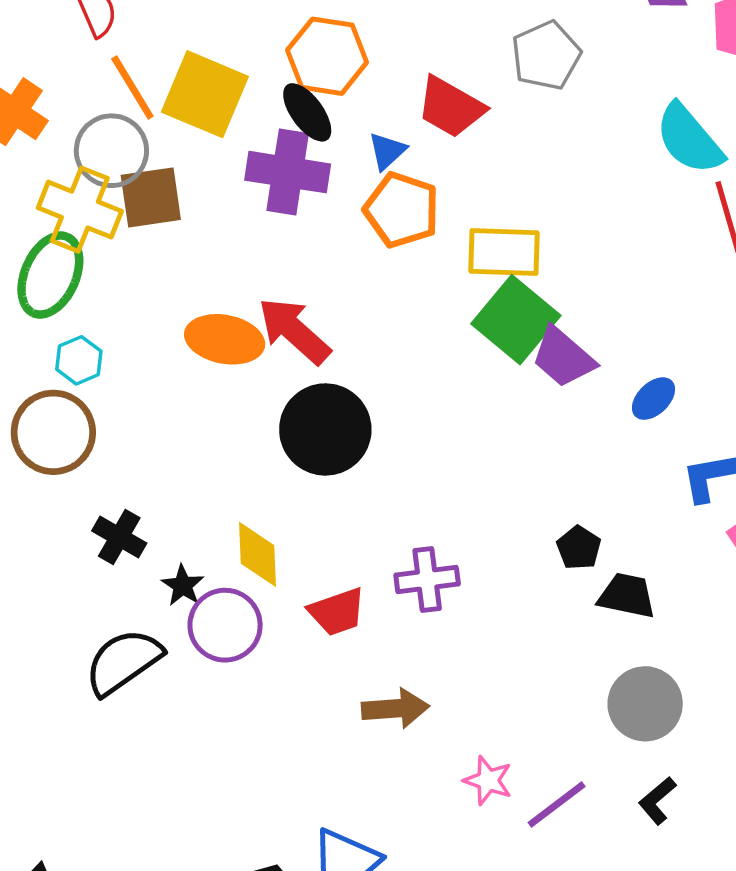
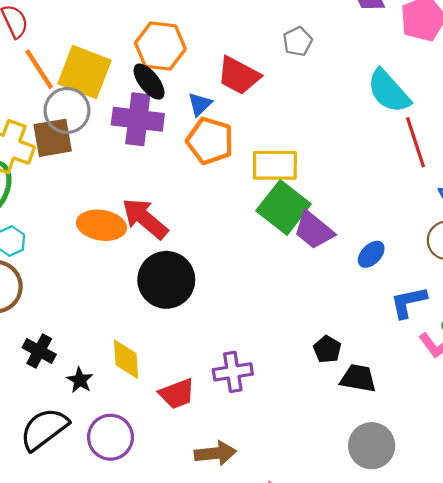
gray pentagon: (546, 55) -> (298, 41), size x0.7
gray circle: (111, 151) -> (67, 110), moved
purple circle: (225, 625) -> (110, 437), moved

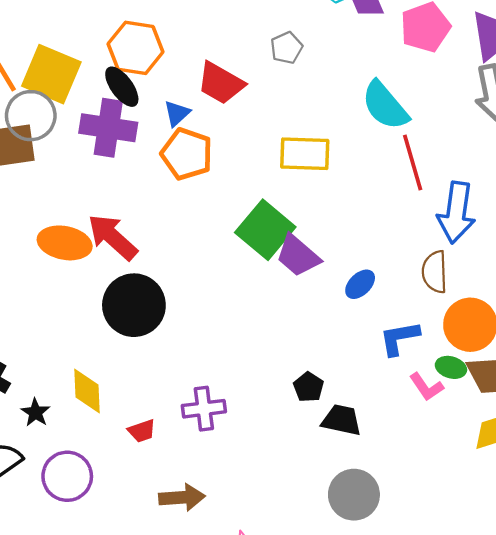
yellow rectangle: (275, 165) -> (305, 154), moved
red trapezoid: (177, 394) -> (142, 431), size x0.7

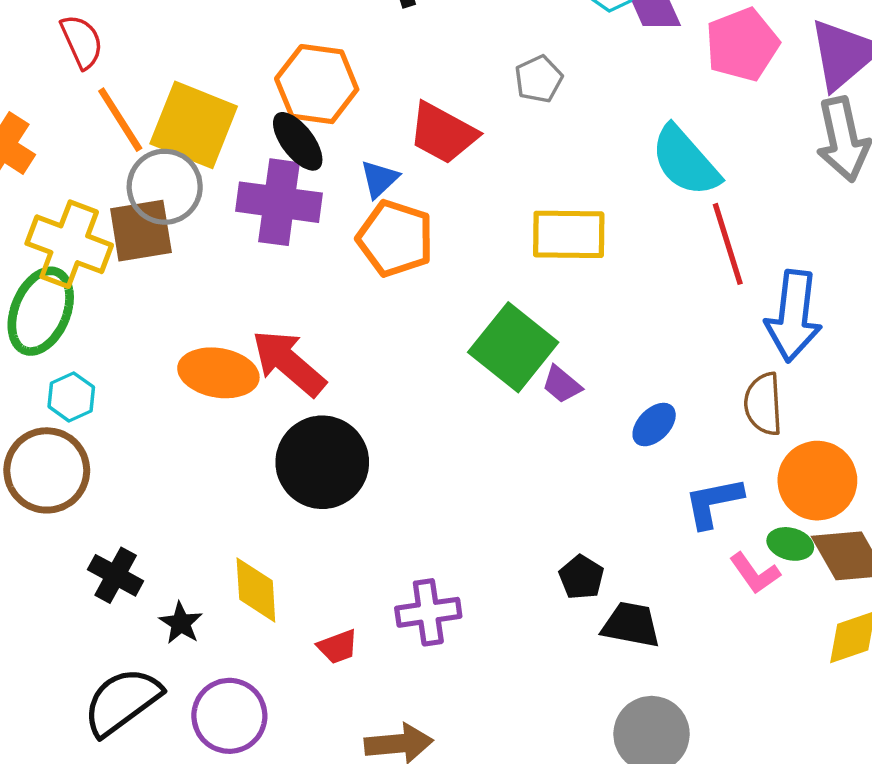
purple trapezoid: (298, 256) -> (562, 384), size x0.6

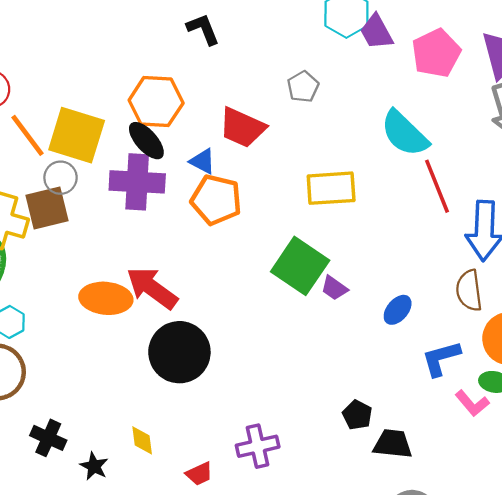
blue triangle: (379, 179) -> (203, 161), turned -44
gray circle: (165, 187) -> (61, 178), size x0.7
yellow diamond: (256, 590) -> (142, 440), size x0.7

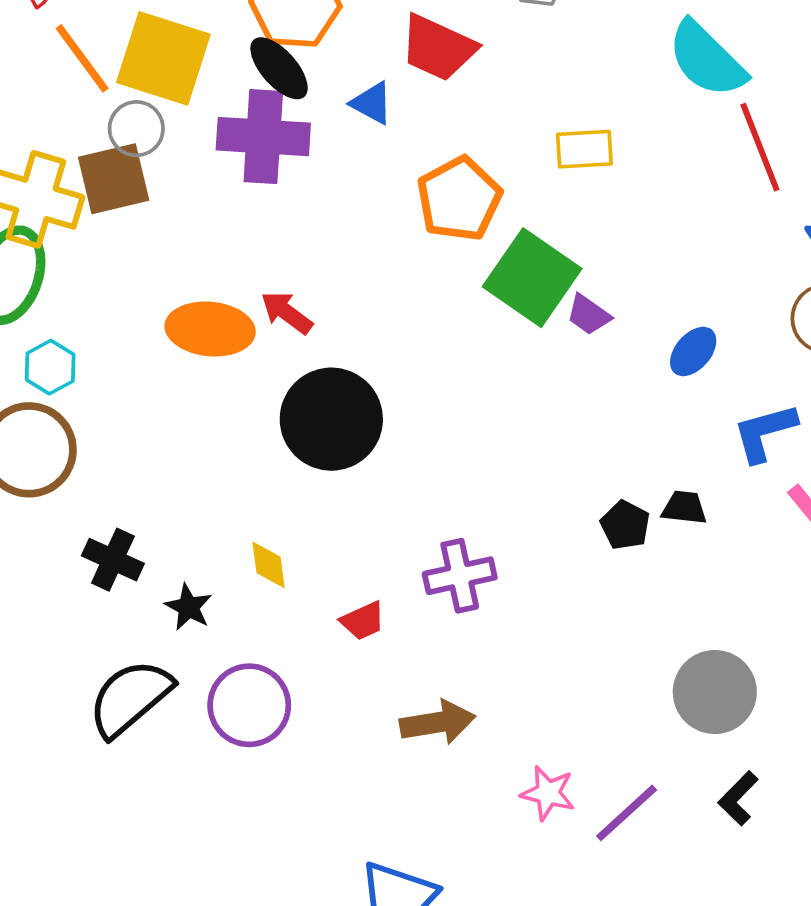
yellow rectangle: (331, 188) -> (584, 149), size x0.7
orange pentagon: (216, 200) -> (459, 199), moved, turned 30
red arrow: (152, 288) -> (287, 312), size x0.6
black trapezoid: (393, 444) -> (684, 508), moved, size x0.7

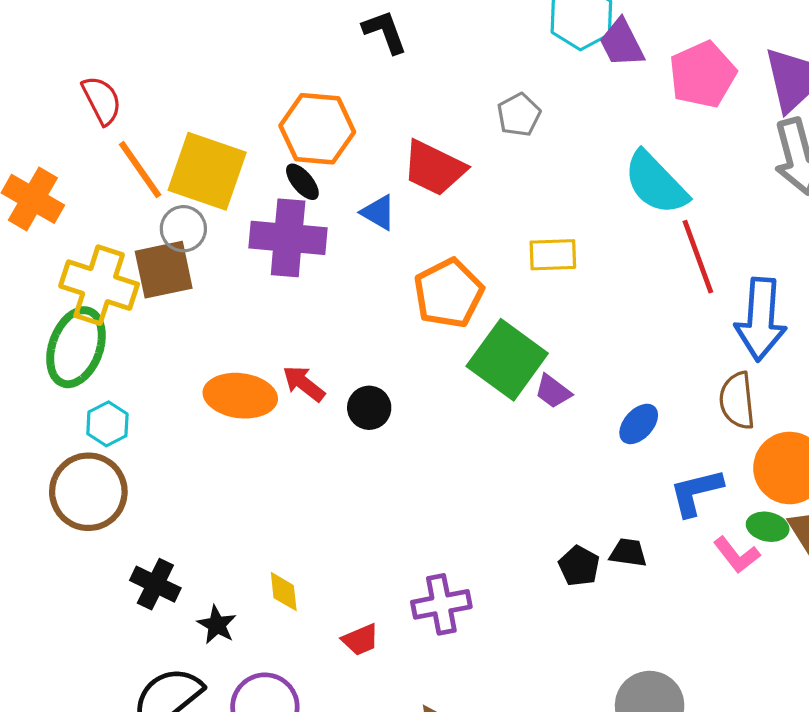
black ellipse: (279, 68) -> (302, 182), size x0.7
black circle: (331, 419) -> (369, 408), moved, size x0.5

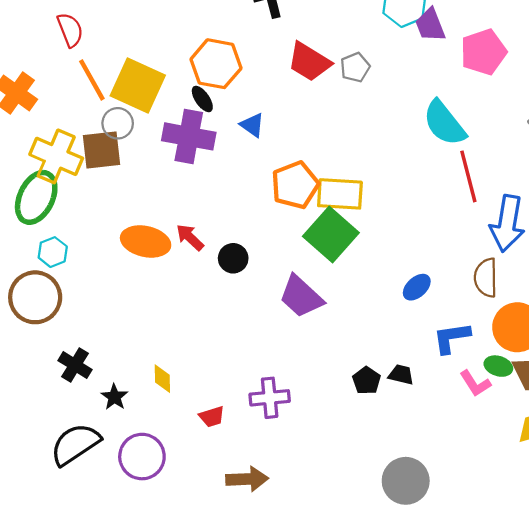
red trapezoid: (434, 168) -> (309, 62), moved
yellow rectangle: (553, 255) -> (340, 194), moved, size x1.4
purple trapezoid: (553, 391) -> (301, 297), moved, size x1.8

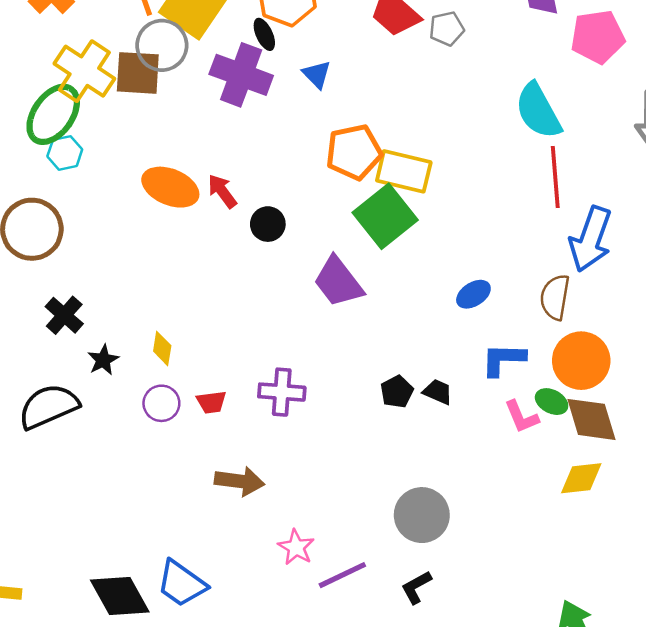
gray circle: (118, 123) -> (162, 45), size x1.4
cyan hexagon: (53, 252) -> (65, 153), moved
purple circle: (142, 457) -> (161, 403), moved, size x0.7

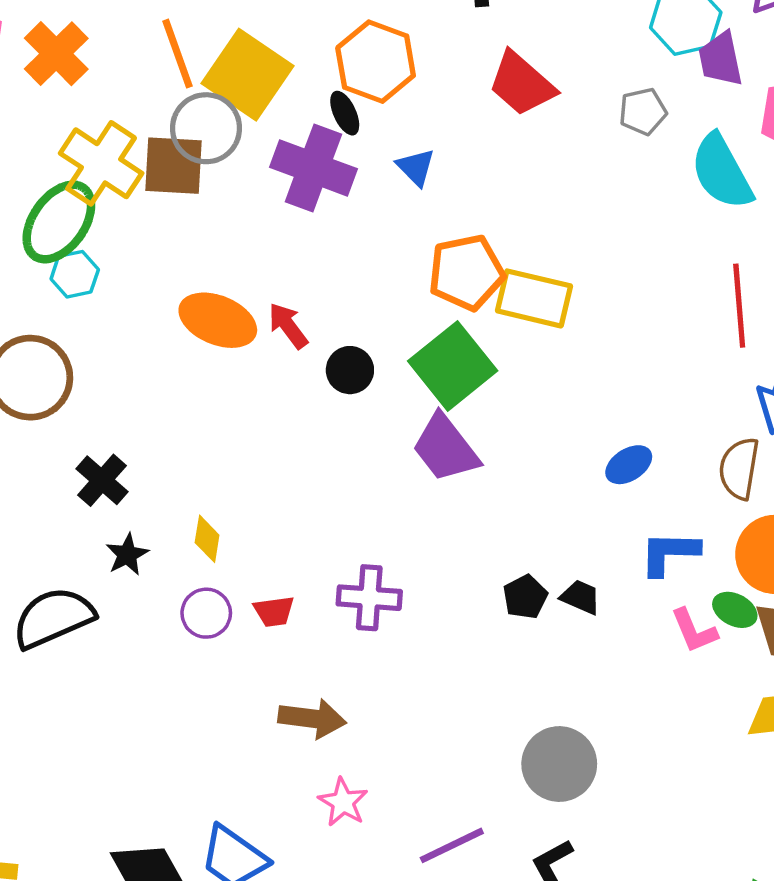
gray pentagon: (447, 29) -> (643, 111), moved
cyan semicircle: (538, 111) -> (722, 172), moved
green square: (385, 216) -> (453, 366), moved
black cross: (64, 315) -> (102, 480), moved
pink star: (296, 547) -> (343, 802), moved

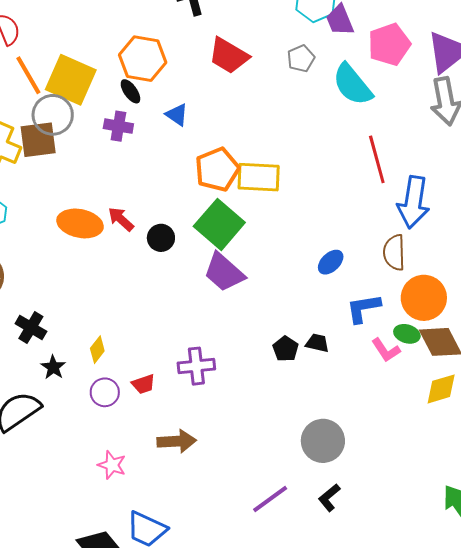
purple cross: (313, 168) -> (118, 126), size x0.6
yellow diamond: (207, 539) -> (97, 350), turned 40
pink star: (343, 802) -> (112, 465), moved

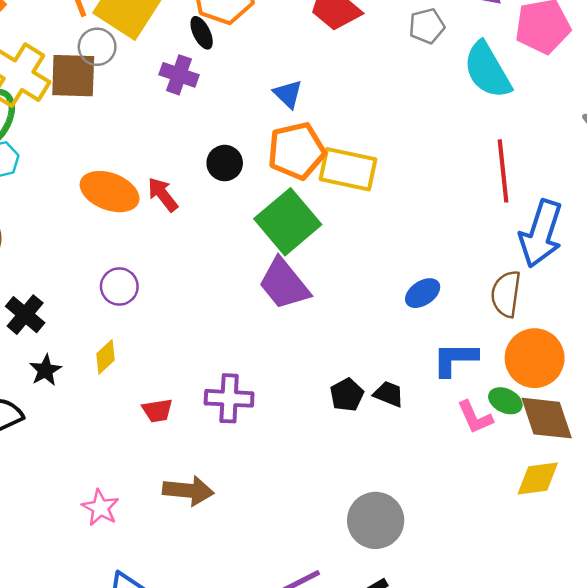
gray circle: (53, 115) -> (97, 47), size x0.7
blue triangle: (177, 115) -> (288, 94), moved
black circle: (161, 238) -> (225, 163), moved
purple circle: (105, 392) -> (119, 287), moved

